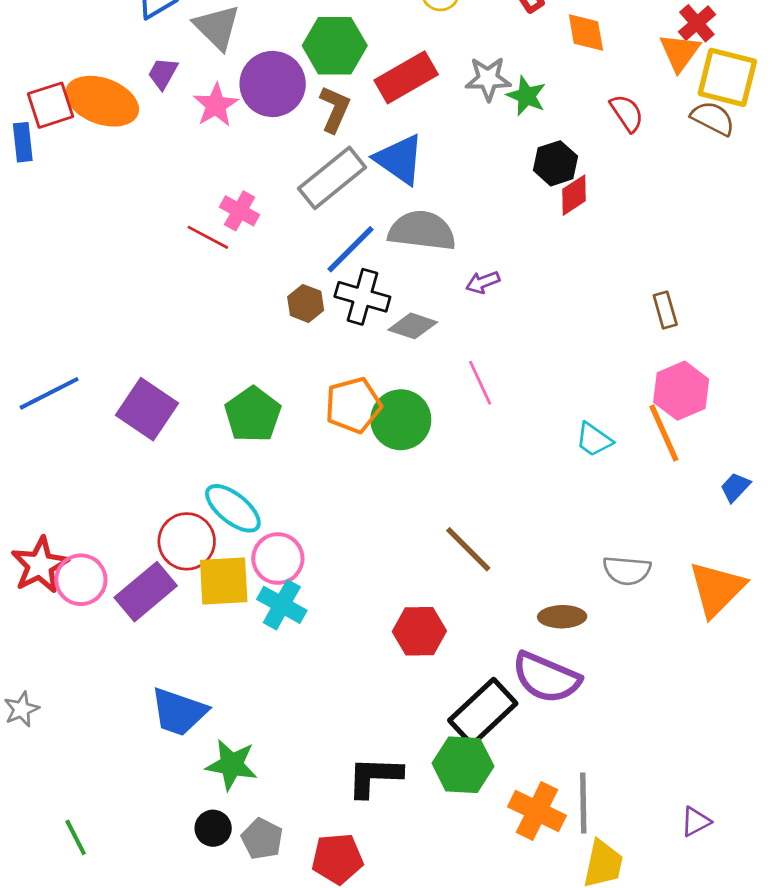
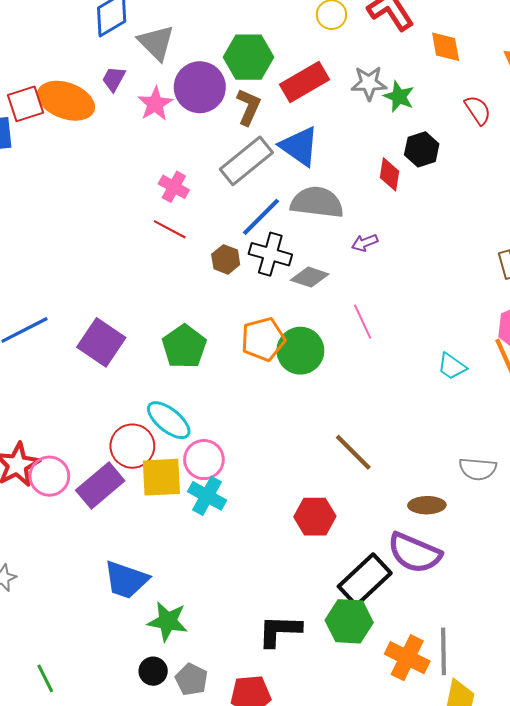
red diamond: (574, 195) -> (390, 174), moved, turned -48
red line: (208, 237) -> (170, 229), moved

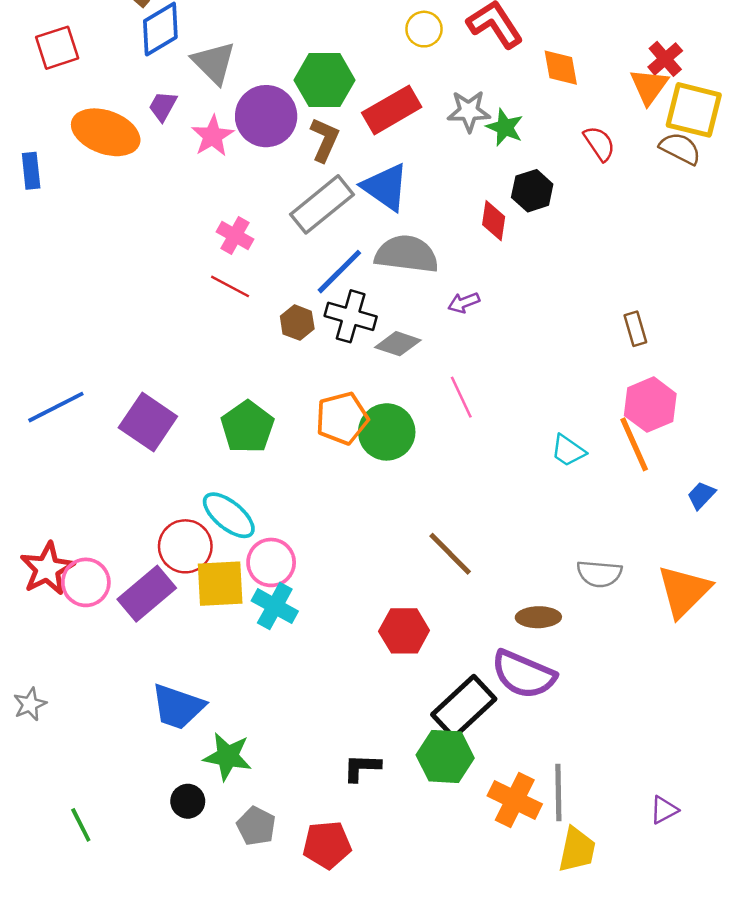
red square: (26, 104) -> (57, 48), moved
black L-shape: (280, 631) -> (362, 768), size x0.7
black circle: (153, 671) -> (188, 801), moved

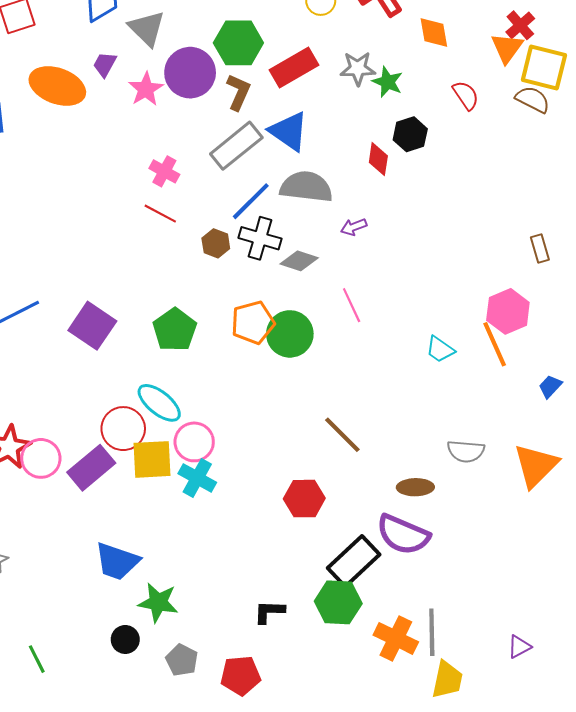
brown rectangle: (635, 329) -> (540, 249), moved

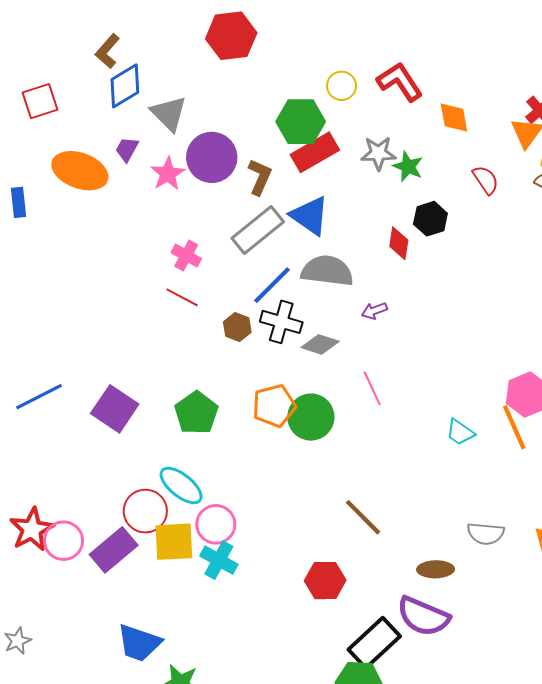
green hexagon: (238, 43) -> (301, 122), moved

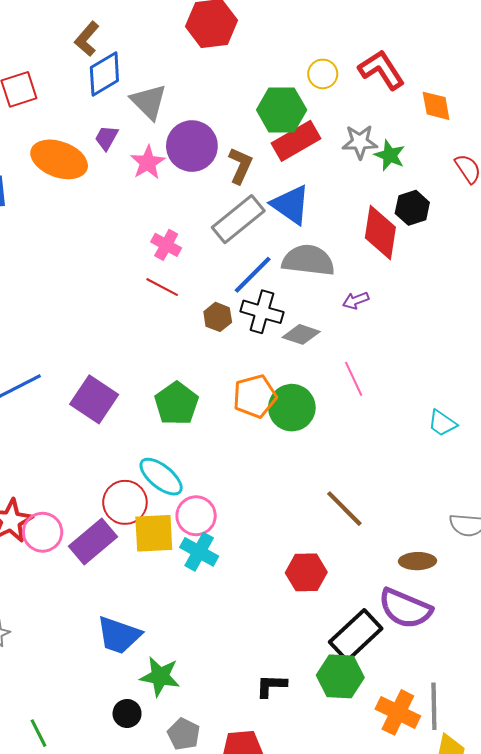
red diamond: (399, 243) -> (380, 233), size x1.6

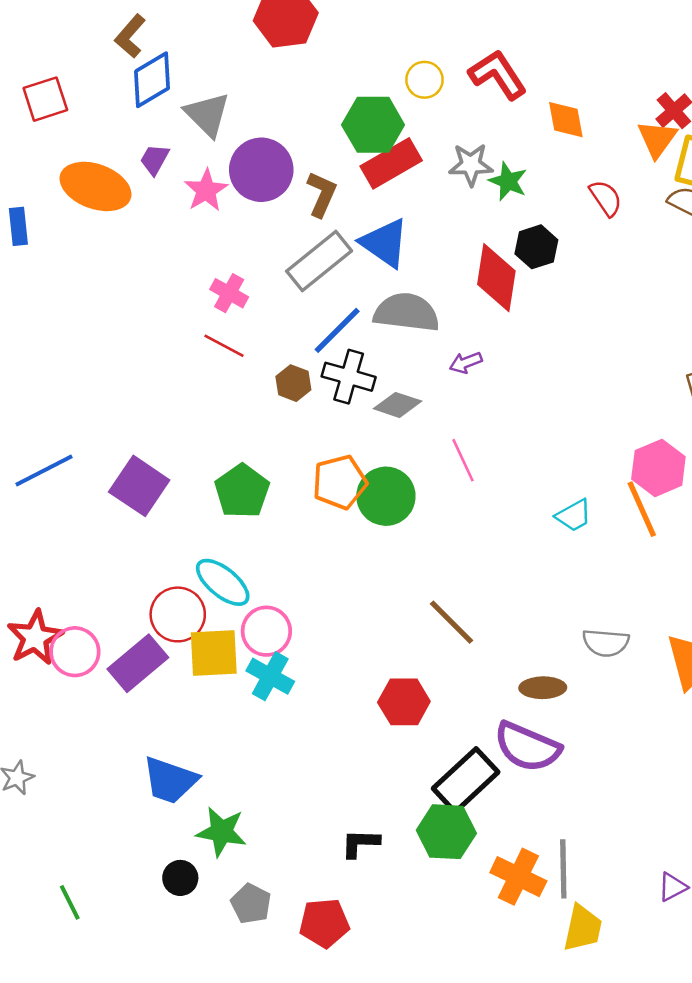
cyan trapezoid: (442, 423) -> (574, 515), turned -64

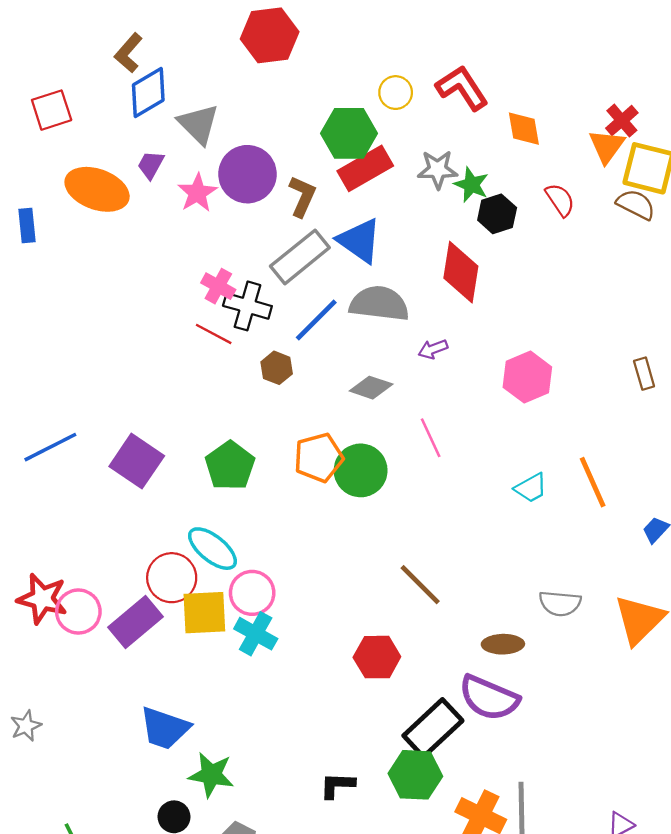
black hexagon: (536, 247) -> (497, 214), moved
black cross: (349, 377) -> (247, 306), moved
pink hexagon: (658, 468) -> (527, 377), moved
red star: (35, 638) -> (42, 599), turned -30

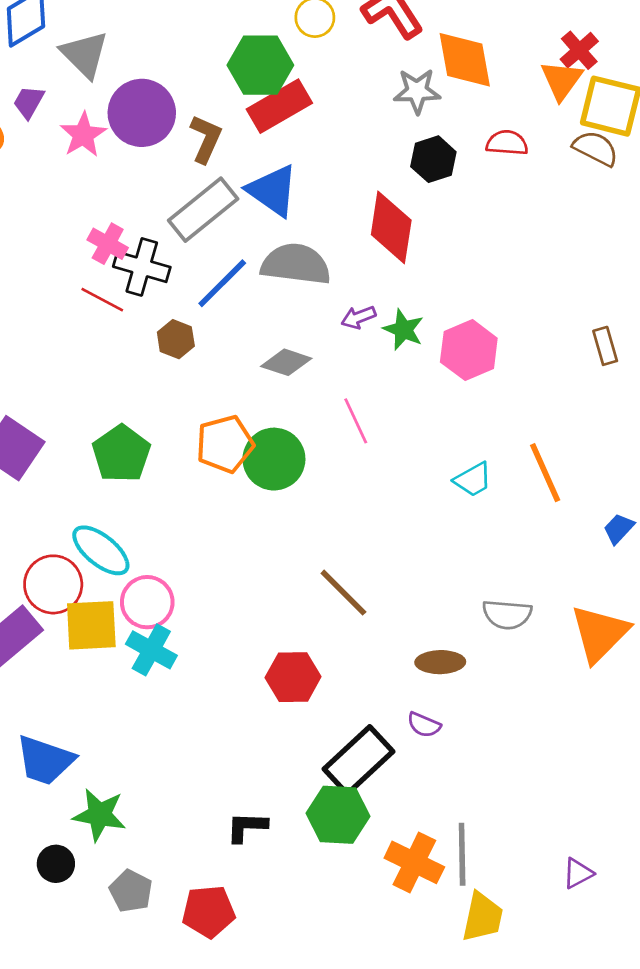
orange diamond: (524, 129) -> (465, 60), size x1.4
gray star: (438, 169) -> (417, 91), moved
green star: (471, 185) -> (403, 330), moved
red semicircle: (560, 200) -> (507, 143), turned -52
purple semicircle: (489, 698) -> (424, 725), size x0.5

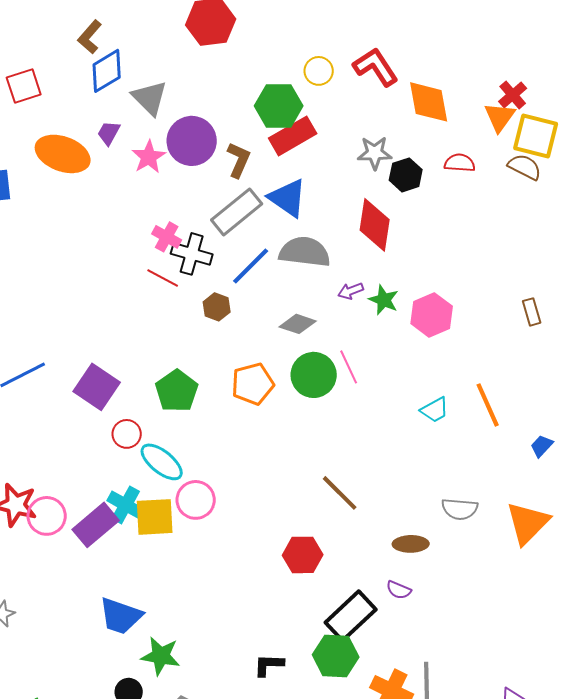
gray star: (417, 91) -> (375, 153), moved
green circle: (274, 459) -> (314, 375), moved
red circle: (53, 584) -> (127, 434), moved, size x0.7
cyan cross: (151, 650) -> (126, 505), moved

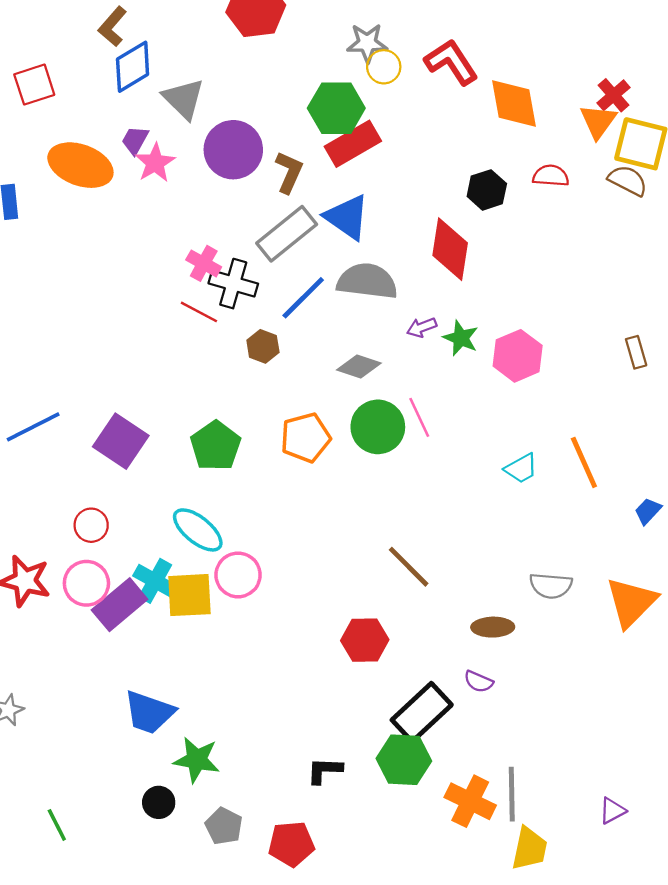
gray star: (375, 153) -> (367, 43), moved
pink star: (149, 157) -> (155, 163), moved
red circle: (127, 434) -> (91, 525), moved
pink circle: (47, 516) -> (86, 583), moved

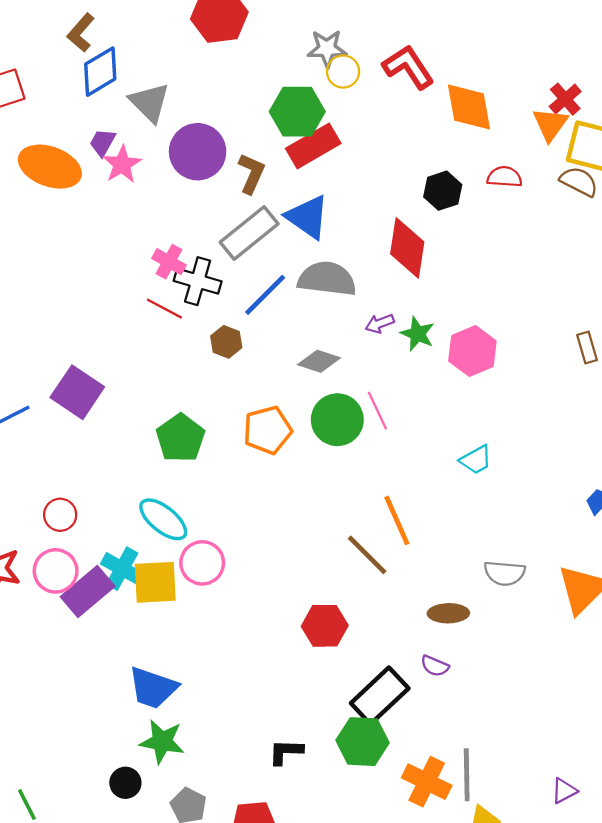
purple square: (121, 441) -> (77, 392), moved
orange line: (584, 462) -> (397, 520), moved
blue trapezoid: (149, 712) -> (153, 688), moved

